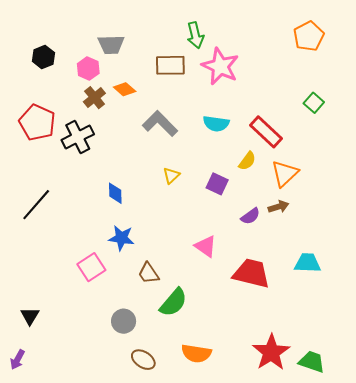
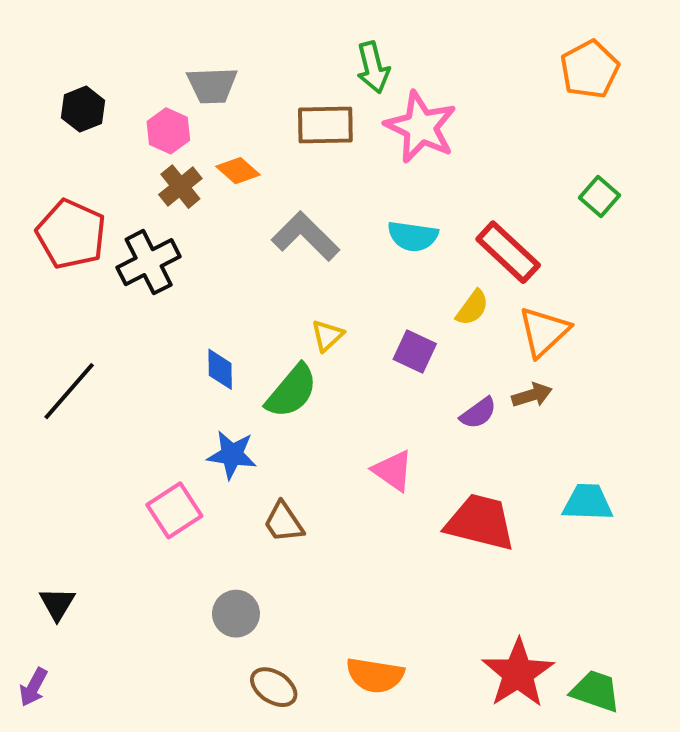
green semicircle: (173, 302) -> (292, 391), moved

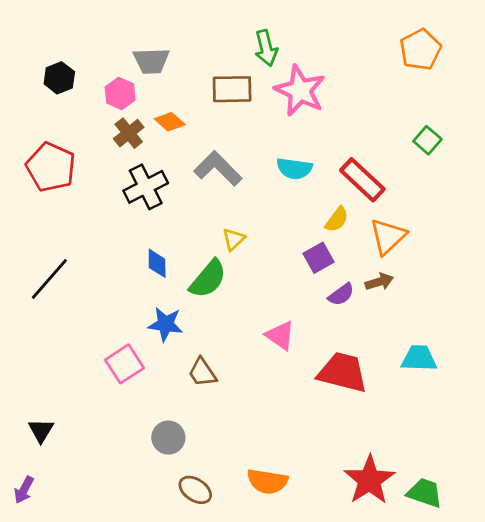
black cross: (149, 262) -> (146, 187), moved
purple square: (415, 351) -> (318, 258), moved, turned 36

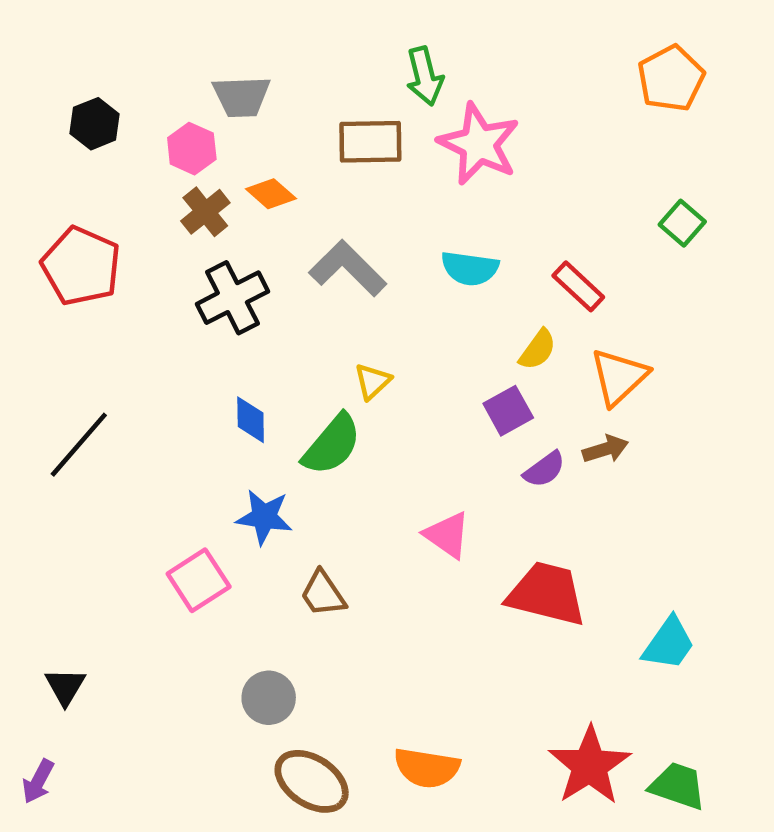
red rectangle: (362, 180) -> (578, 286), size x0.7
cyan trapezoid: (419, 358) -> (669, 644), moved, turned 123
brown ellipse: (195, 490) -> (312, 781), size x1.4

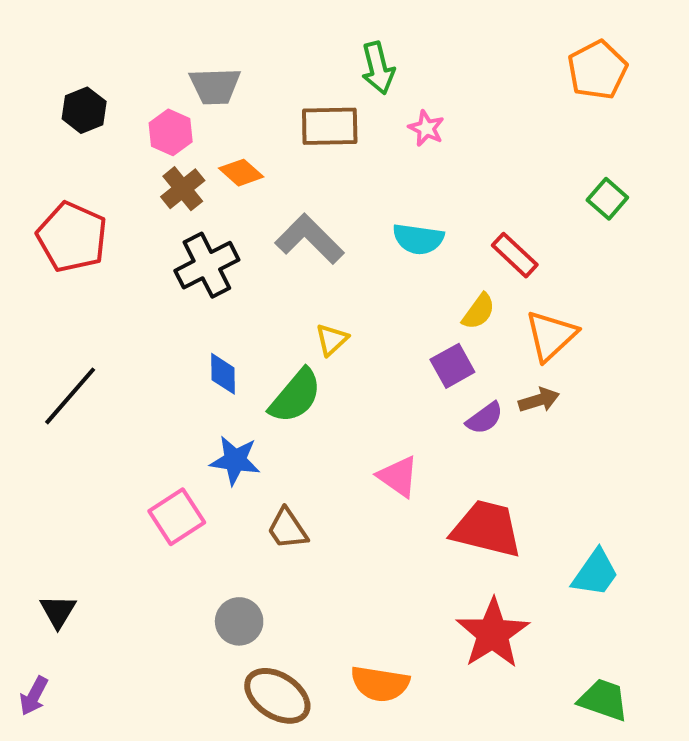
pink star: (479, 144) -> (426, 128), size x0.5
red star: (590, 766) -> (493, 633), moved

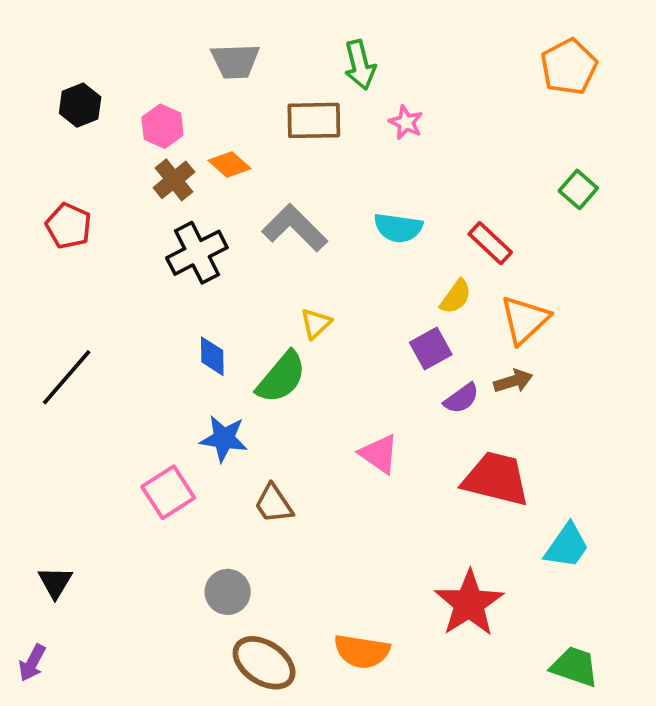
gray trapezoid: (215, 86) -> (235, 61), moved
red pentagon: (72, 237) -> (69, 226), size x0.7
red trapezoid: (487, 529) -> (496, 479), moved

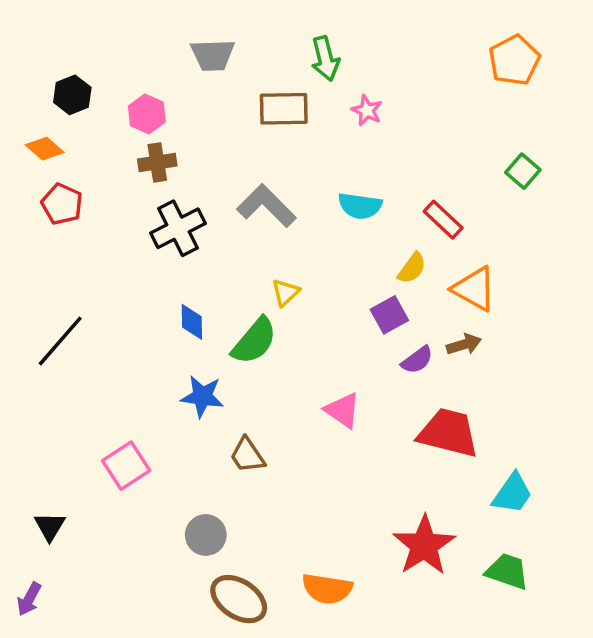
orange diamond: (230, 165) -> (45, 149), moved
brown cross: (174, 180) -> (157, 162), turned 30
orange triangle: (525, 320) -> (474, 289), turned -48
pink square: (168, 492) -> (126, 466), moved
green trapezoid: (575, 667) -> (507, 571), moved

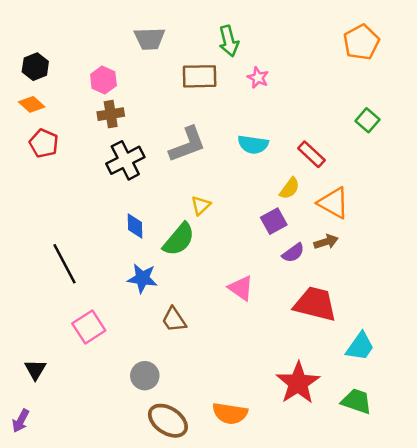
black hexagon: (72, 95) -> (35, 67), moved
gray L-shape: (266, 206) -> (187, 145), turned 114
black line: (60, 341) -> (64, 264), moved, turned -69

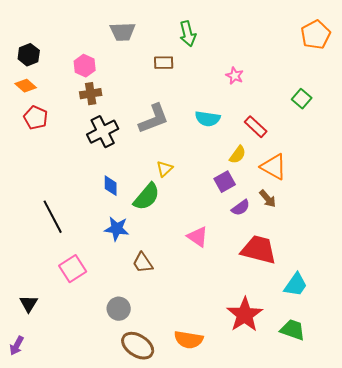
orange pentagon: (361, 42) -> (316, 35), moved
brown rectangle: (200, 76) -> (164, 63), size x0.7
pink star: (258, 78) -> (235, 76), moved
brown arrow: (326, 242) -> (268, 199), turned 66

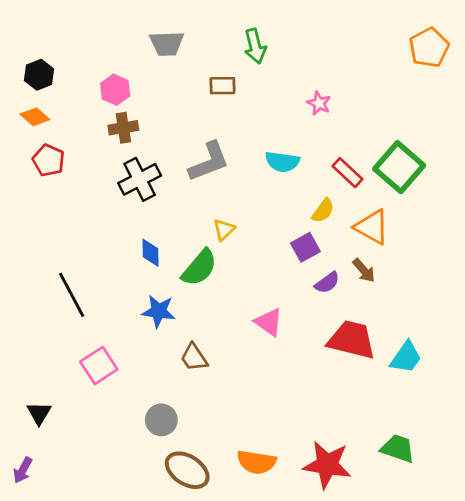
green square: (302, 99) -> (399, 167), moved, size x1.8
cyan trapezoid: (296, 285) -> (406, 357), moved
red star: (245, 315) -> (327, 465), moved, turned -30

